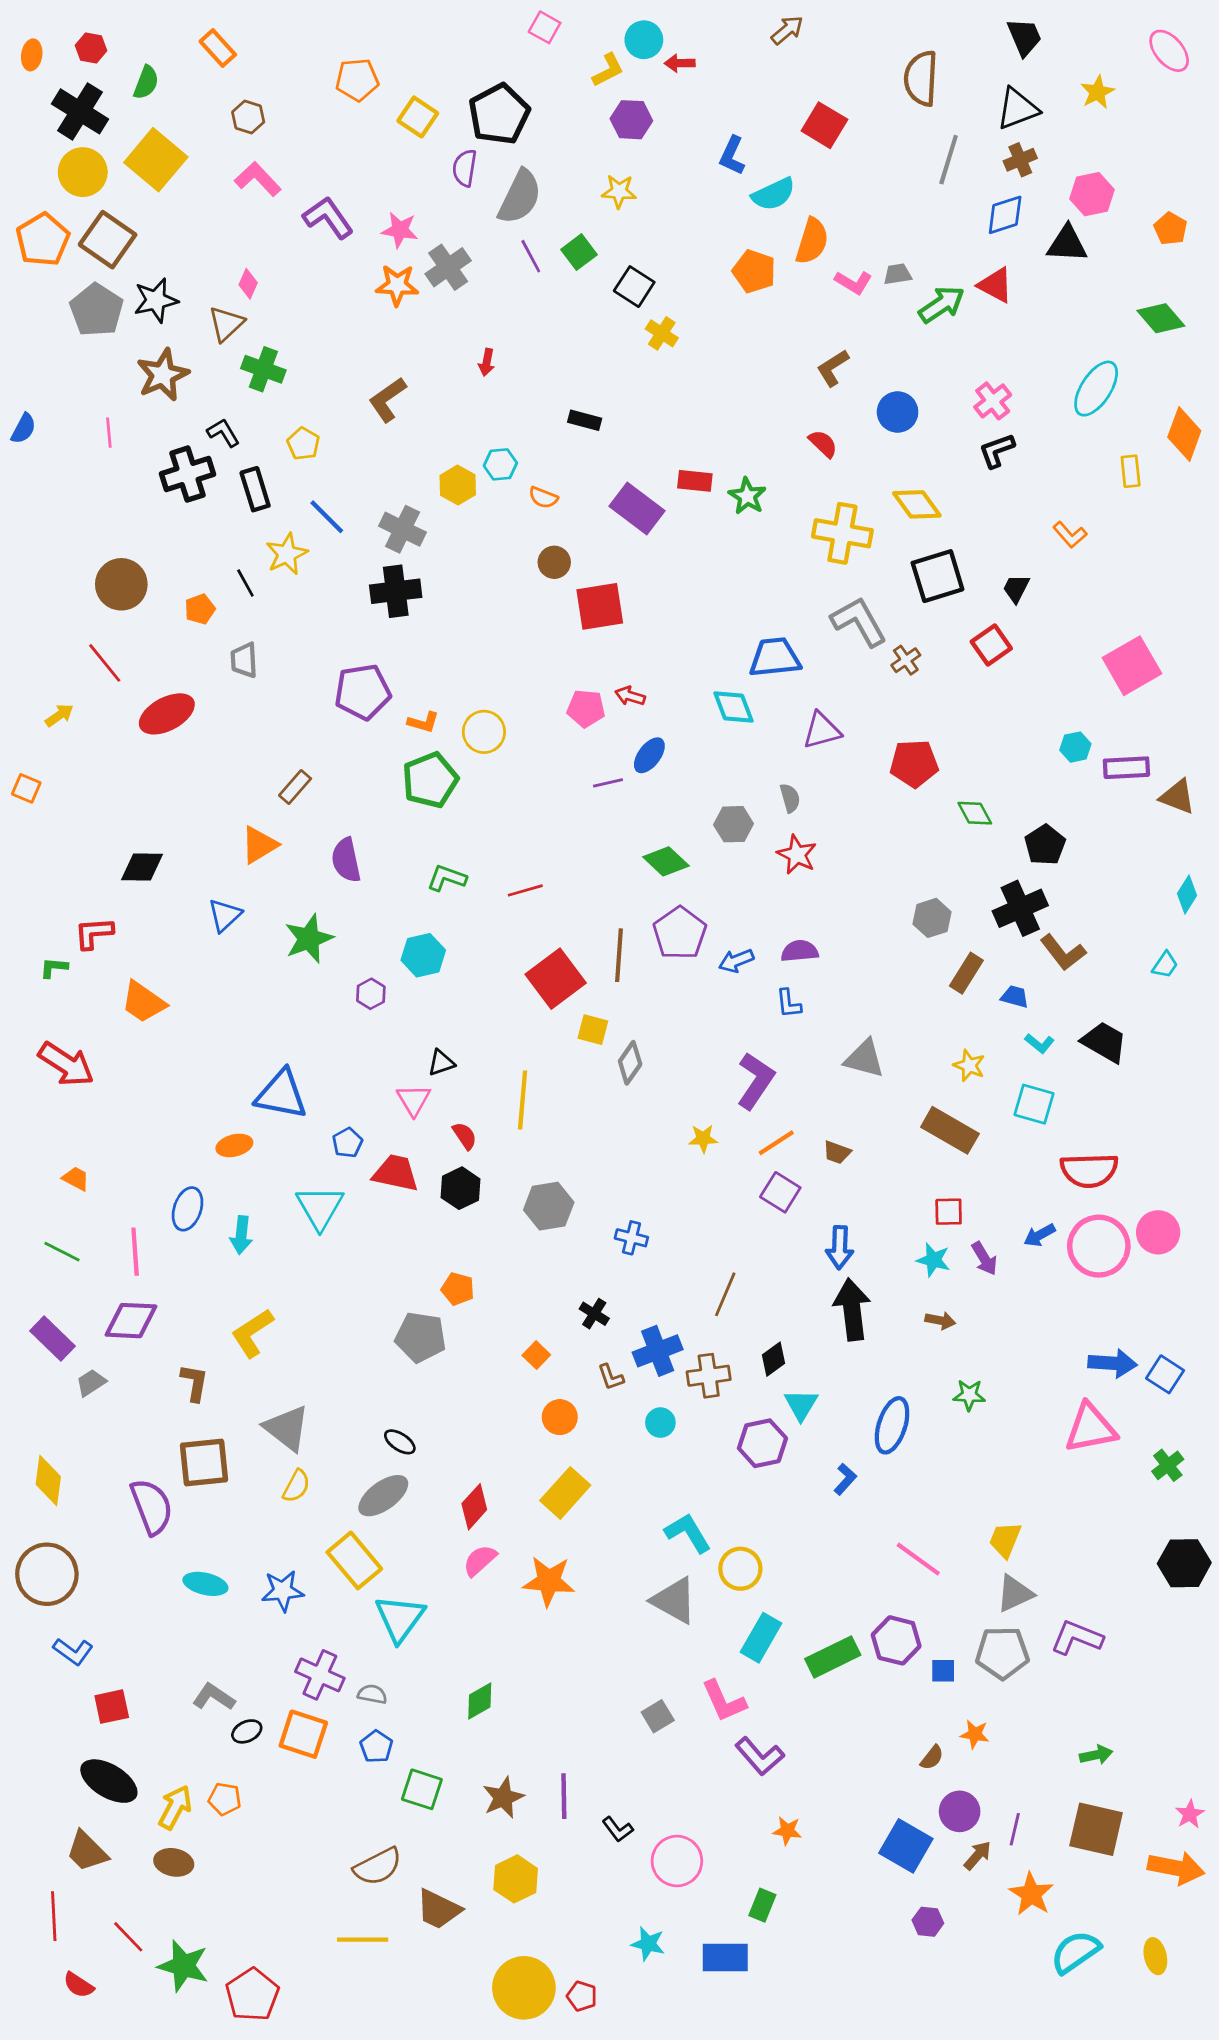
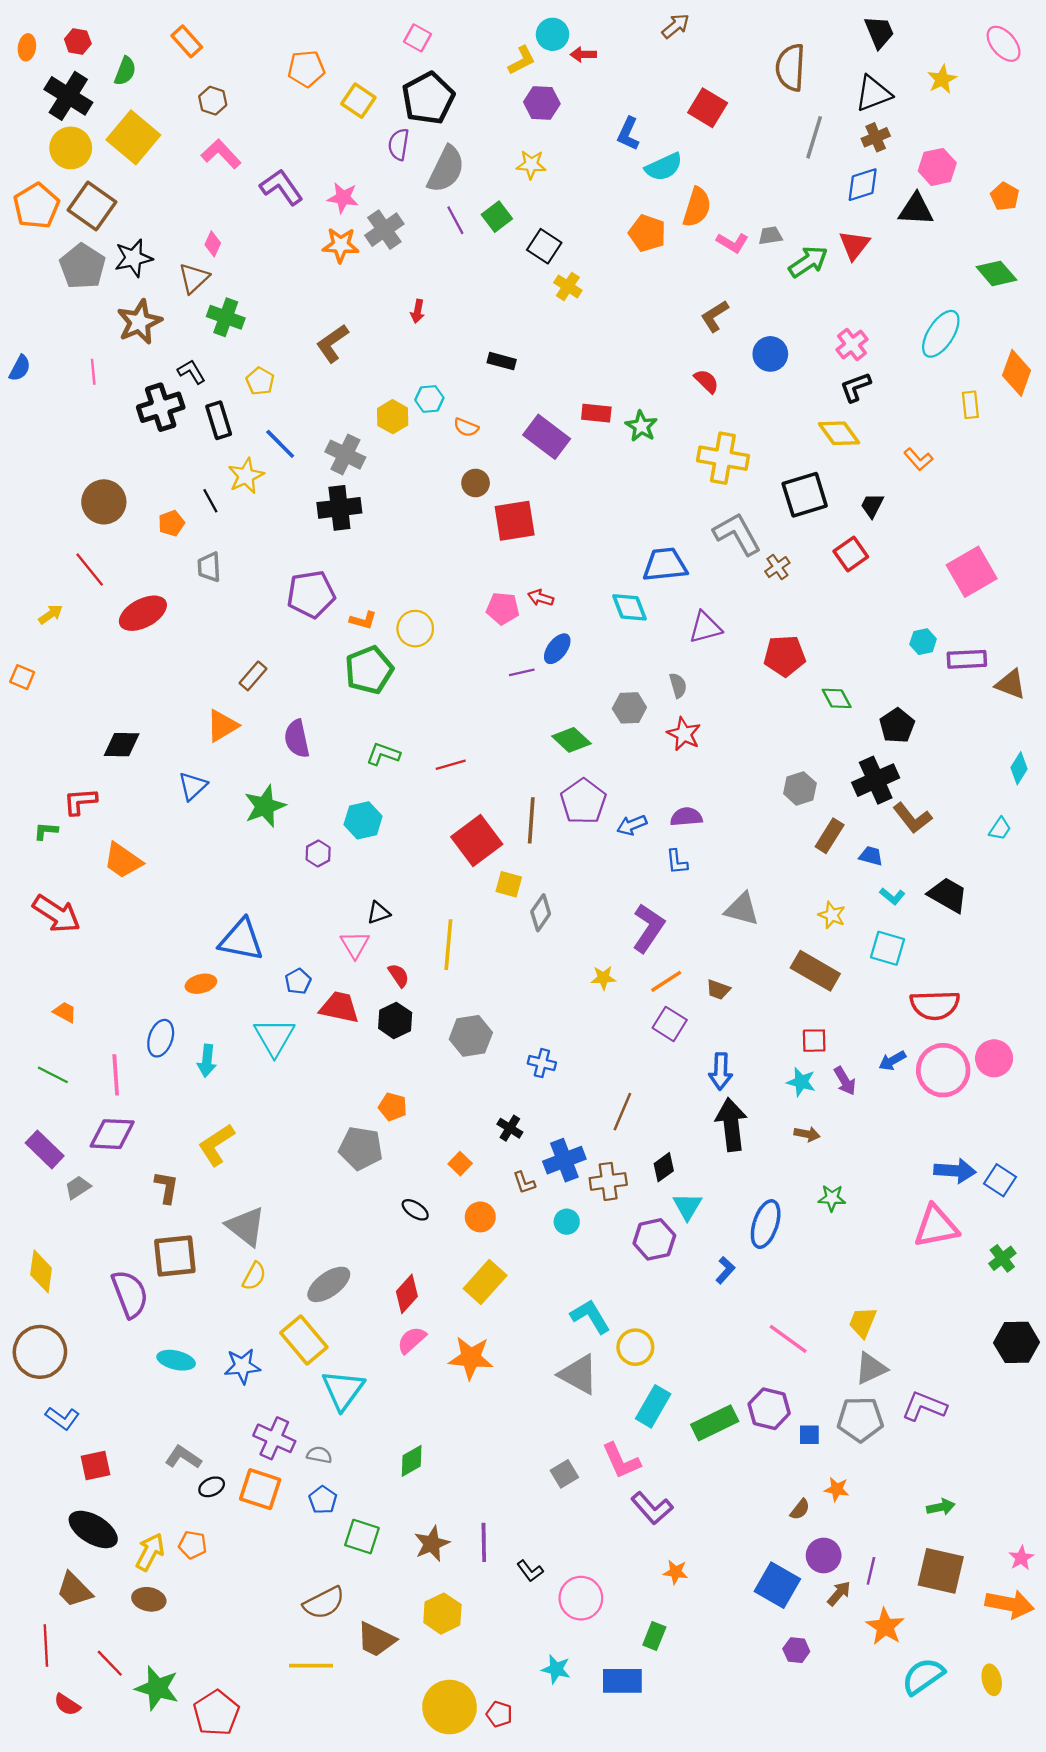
pink square: (545, 27) -> (418, 38), moved
red triangle: (995, 285) -> (854, 245), turned 40
yellow diamond: (917, 504) -> (839, 433), moved
black ellipse: (400, 1442) -> (415, 1210), moved

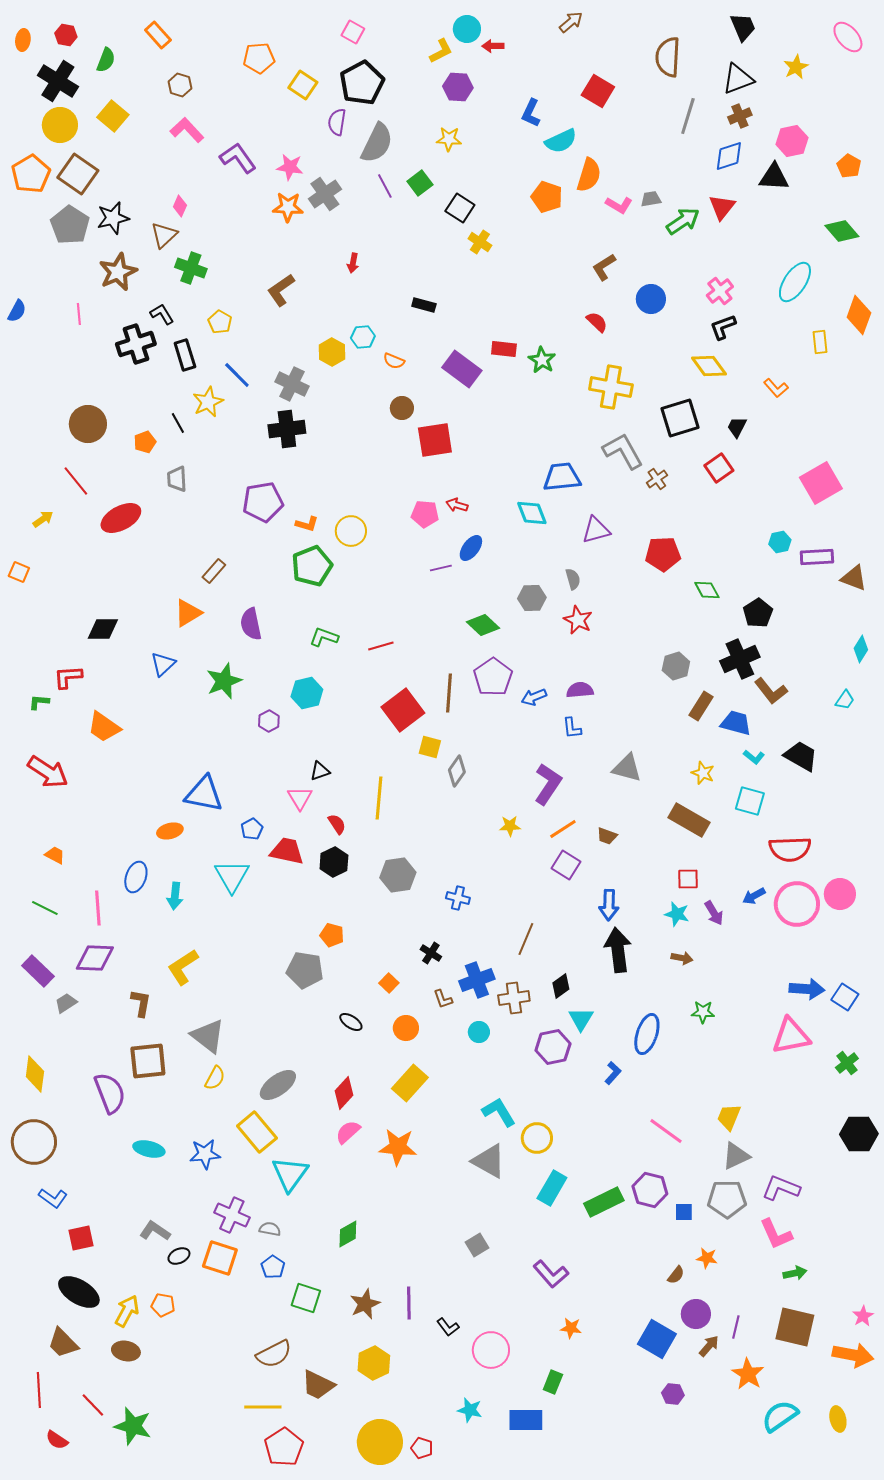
yellow square: (133, 137) -> (113, 116), size x0.7
blue trapezoid: (871, 856) -> (736, 723), size x1.5
pink L-shape: (621, 1461) -> (776, 1234), moved
red pentagon: (216, 1713) -> (284, 1447), moved

